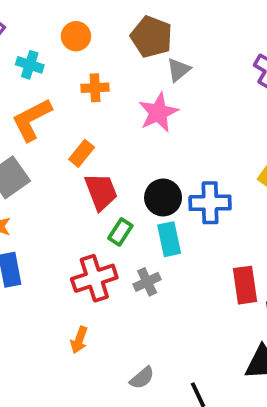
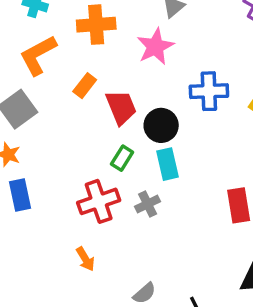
orange cross: (95, 88) -> (96, 25), size x1.5
red trapezoid: (101, 192) -> (121, 107), moved
blue cross: (210, 203) -> (209, 91), moved
orange arrow: (79, 340) -> (85, 259), turned -50

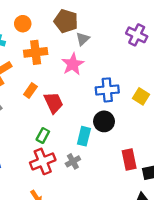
black circle: (161, 125) -> (104, 121), moved
green rectangle: (122, 158) -> (43, 135), moved
cyan rectangle: (167, 164) -> (84, 136), turned 30

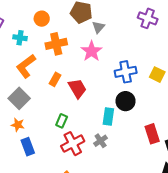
green rectangle: (43, 135) -> (62, 121), moved

